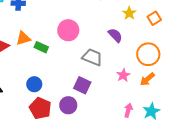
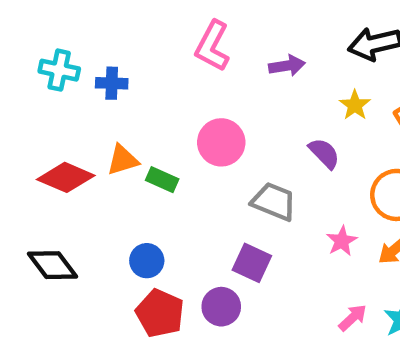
pink arrow: (128, 110) -> (353, 318), turned 32

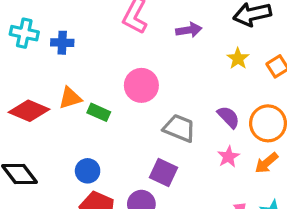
purple semicircle: (324, 153) -> (228, 117), moved

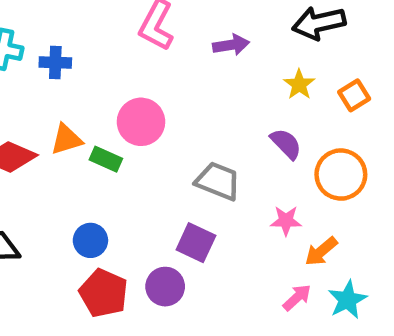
pink circle: (141, 85) -> (141, 122), moved
purple semicircle: (228, 117) -> (286, 144), moved
pink star: (228, 157) -> (286, 221), turned 30
orange arrow: (266, 163) -> (321, 251), moved

